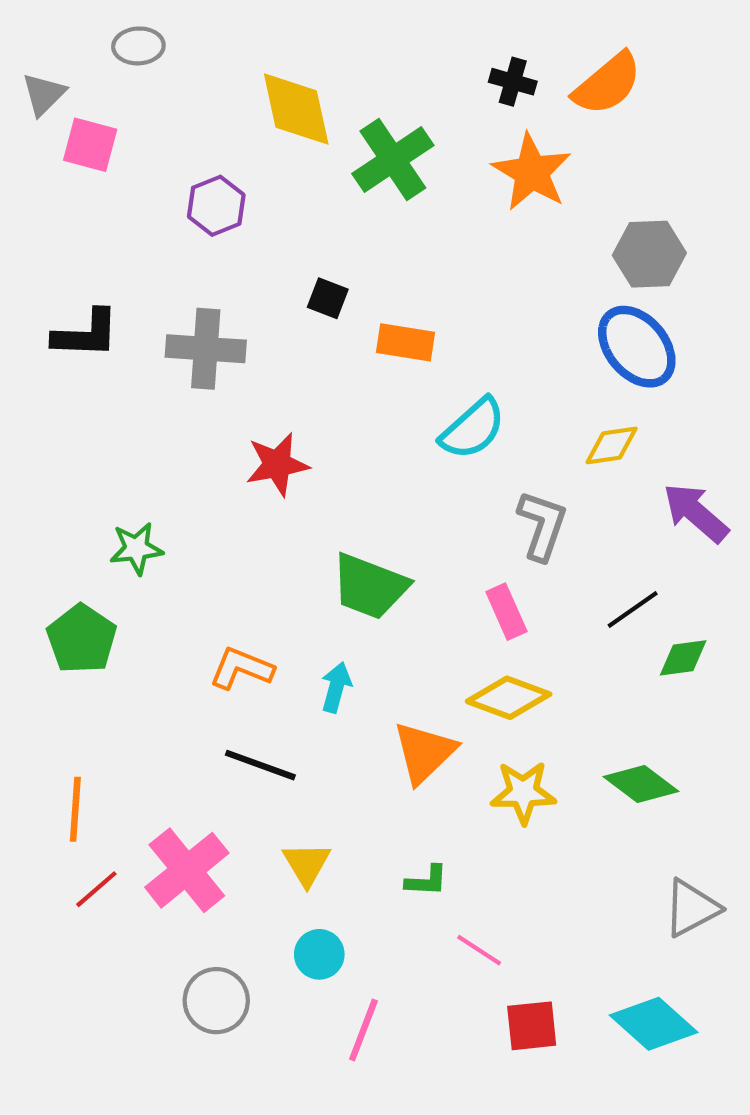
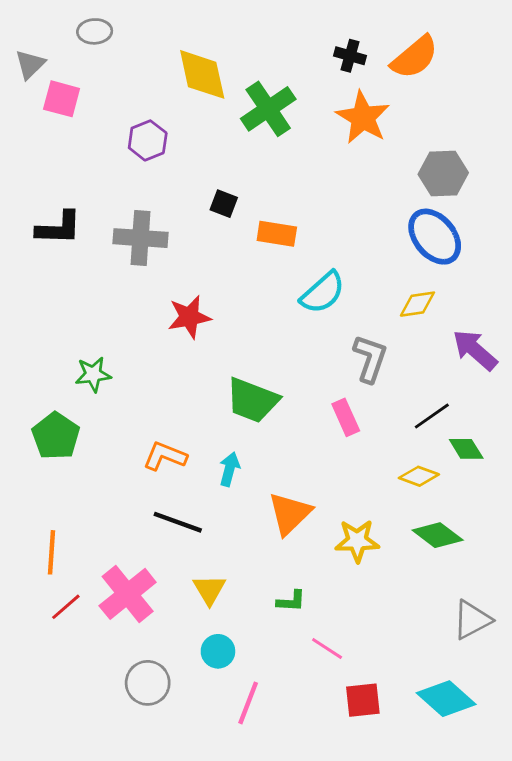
green diamond: (683, 658) -> (466, 449), turned 66
yellow diamond: (509, 698) -> (419, 476), moved, size x0.7

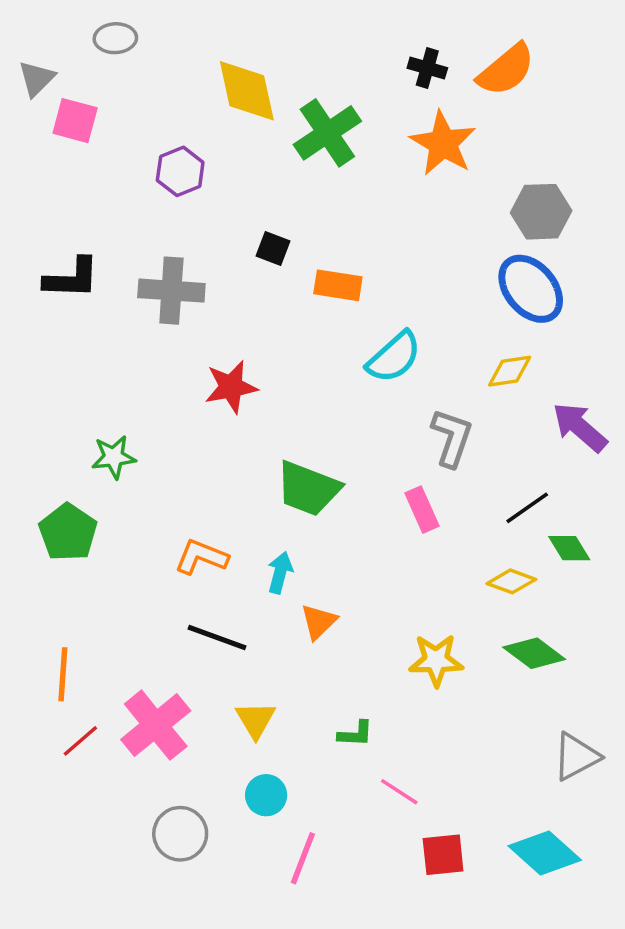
orange triangle: (290, 514) -> (319, 622), moved, size x0.7

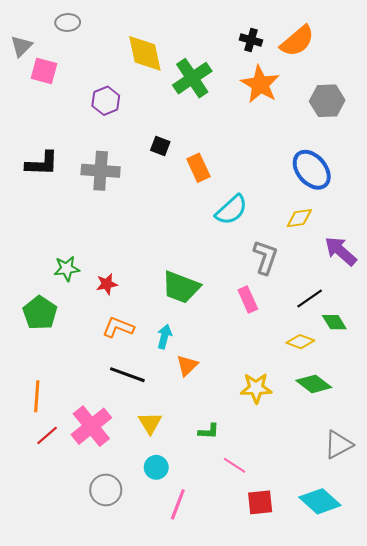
gray hexagon: (541, 212) -> (327, 101), moved
orange rectangle: (338, 285) -> (198, 168), turned 56
red star: (231, 387) -> (107, 284), moved, size x0.7

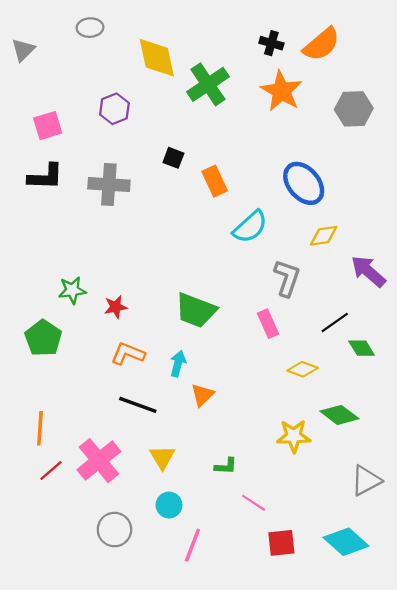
gray ellipse: (68, 22) -> (90, 28), moved
pink square: (44, 71) -> (48, 126), moved, turned -32
blue ellipse: (312, 170) -> (304, 183), moved
yellow diamond: (300, 342) -> (303, 369), moved
yellow star: (256, 388) -> (294, 436), moved

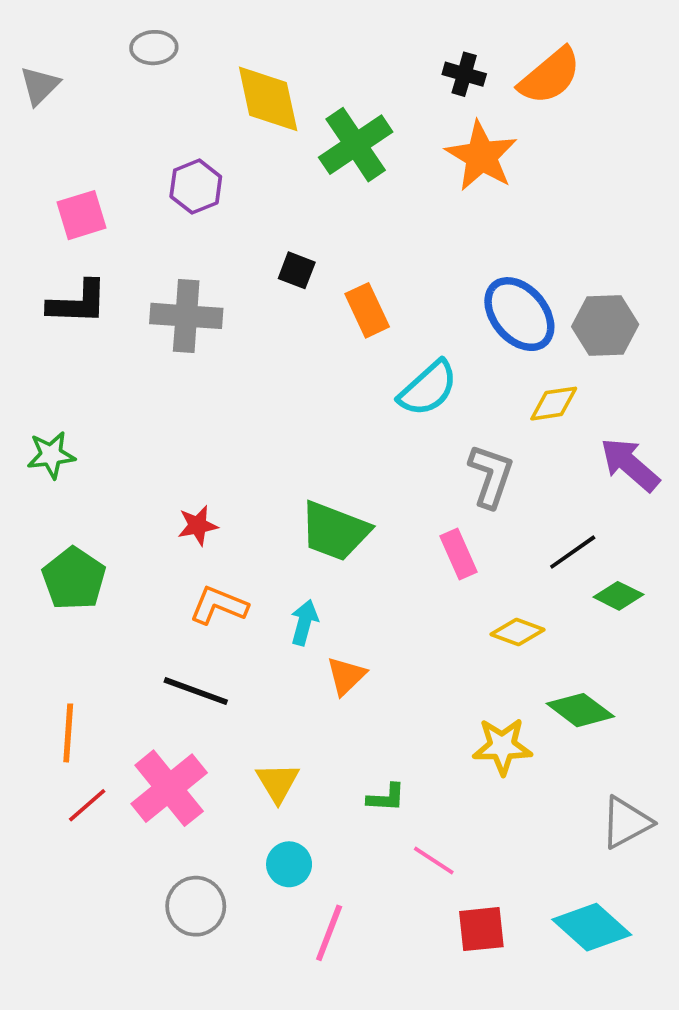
gray hexagon: (354, 109) -> (605, 326), moved
green star: (72, 290) -> (51, 455), moved
green diamond: (362, 348) -> (618, 596), turned -32
black line: (138, 405) -> (196, 691), moved

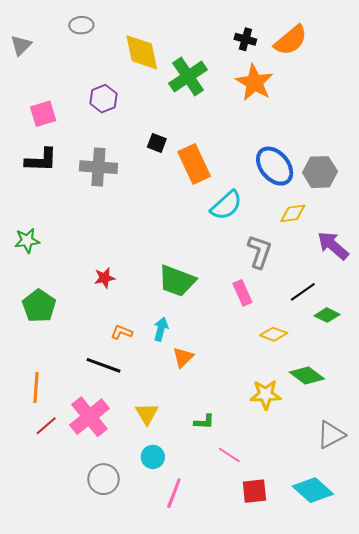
orange rectangle: (367, 310) -> (194, 164), size x1.4
orange L-shape: (219, 605) -> (122, 332), moved, size x0.7

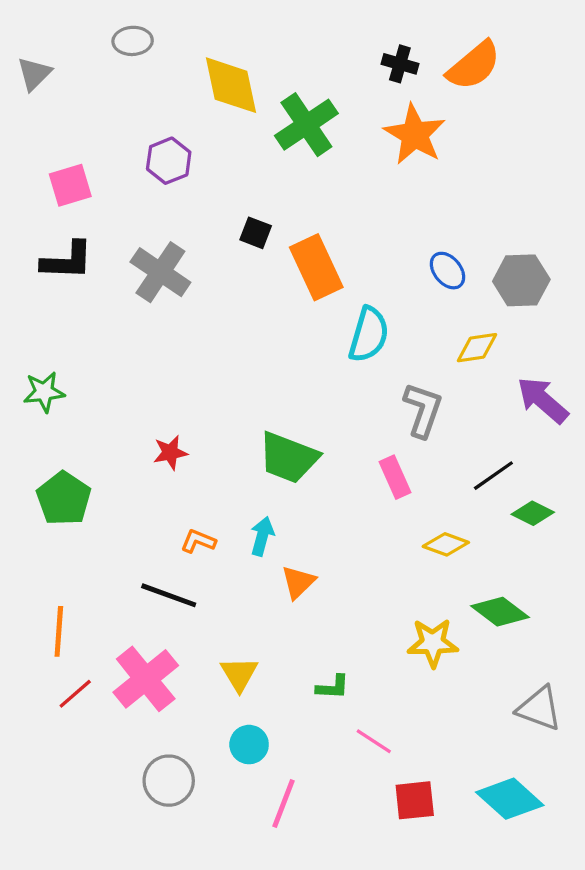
blue ellipse: (275, 166) -> (447, 271), size x0.6
gray cross: (98, 167) -> (160, 272), turned 30
cyan semicircle: (226, 205) -> (369, 334), turned -32
gray triangle: (331, 435) -> (539, 708), turned 48

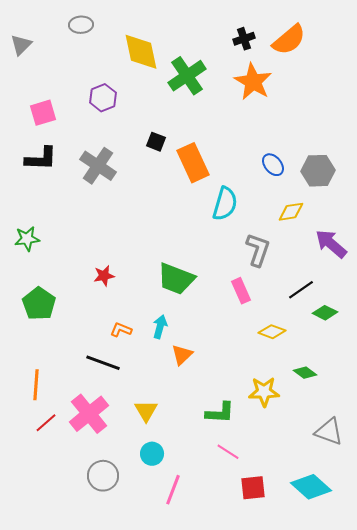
black cross: (400, 64) -> (244, 39), turned -35
green diamond: (500, 612) -> (305, 373), size x0.7
green L-shape: (333, 687) -> (220, 413), moved, size x1.4

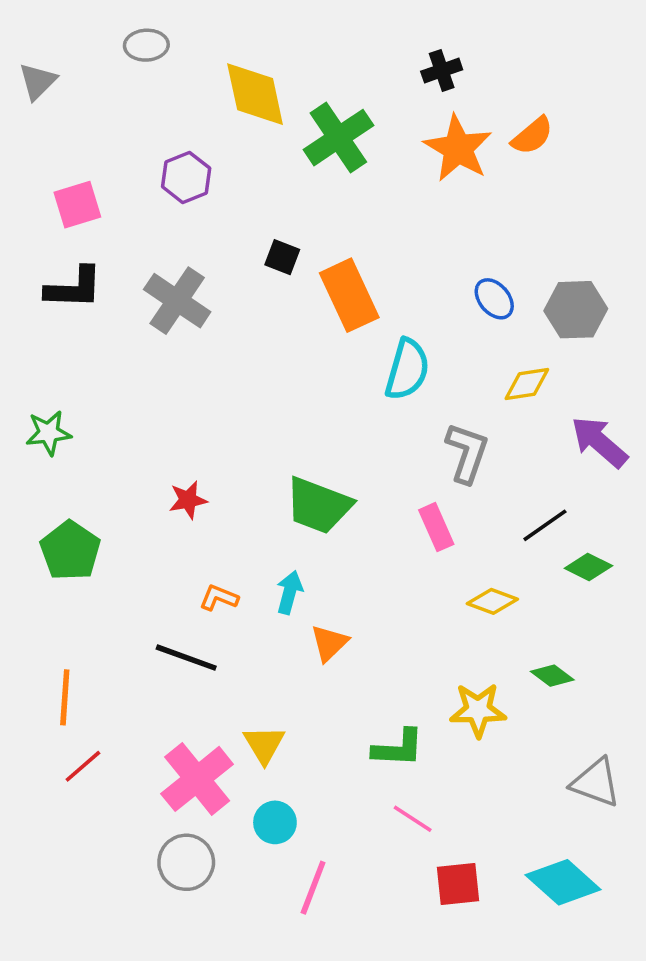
orange semicircle: (289, 40) -> (532, 136), moved, size x0.7
pink cross: (89, 414) -> (197, 779), moved

